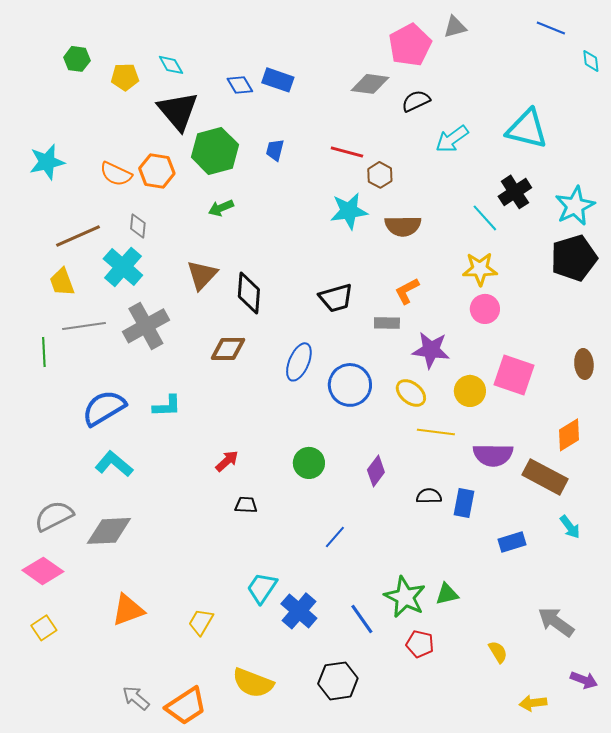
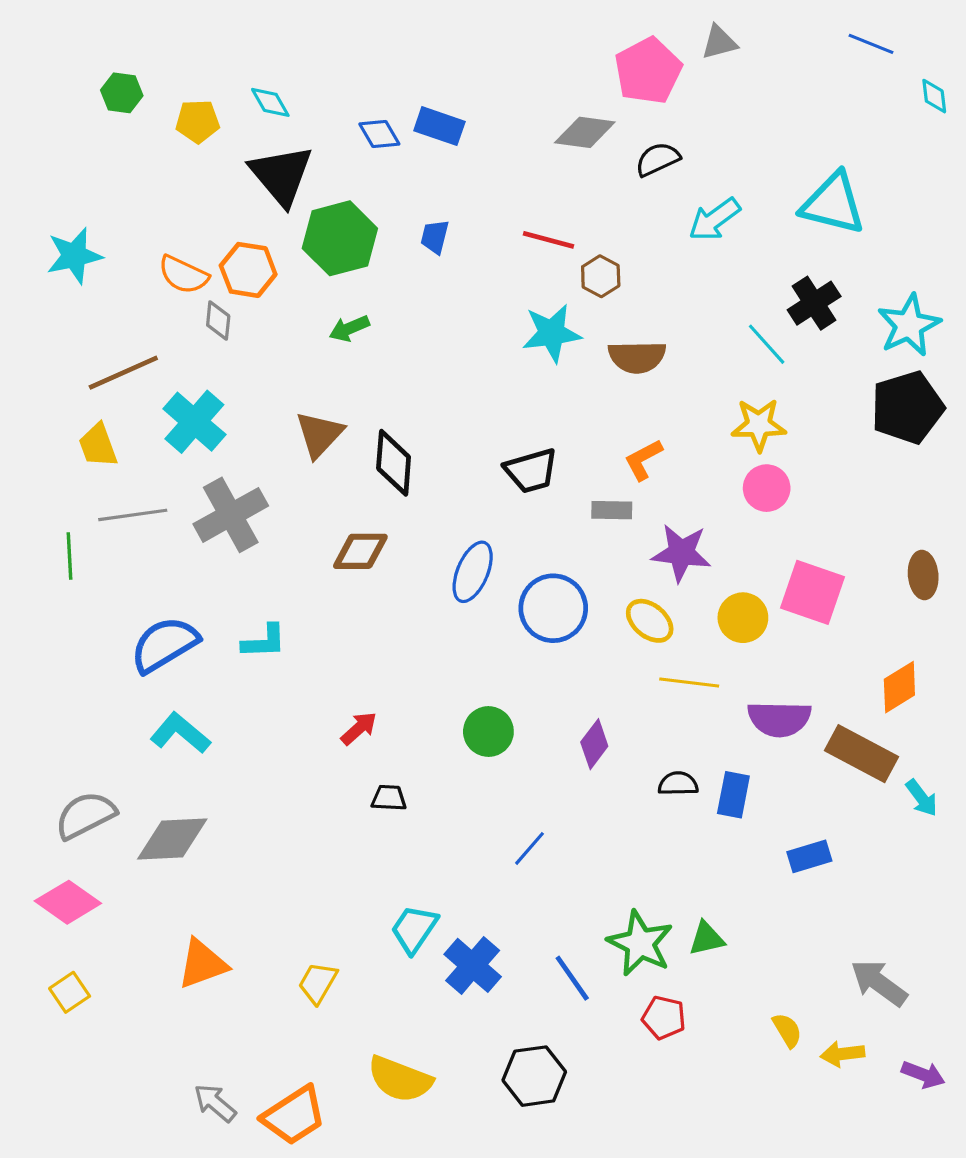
gray diamond: (138, 226) -> (218, 321), moved
cyan arrow: (570, 527) -> (922, 798), moved
yellow arrow: (533, 703) -> (843, 1054), moved

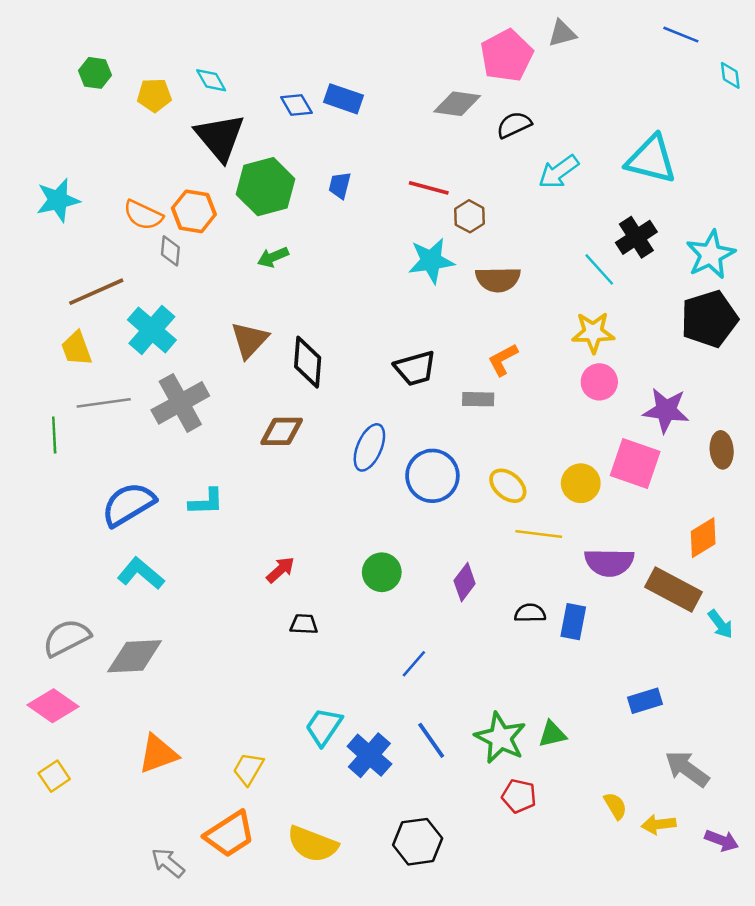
purple star: (681, 553) -> (666, 410), moved
blue rectangle: (809, 856) -> (645, 701), moved
blue line: (572, 978) -> (431, 740), moved
orange trapezoid: (294, 1116) -> (230, 834), moved

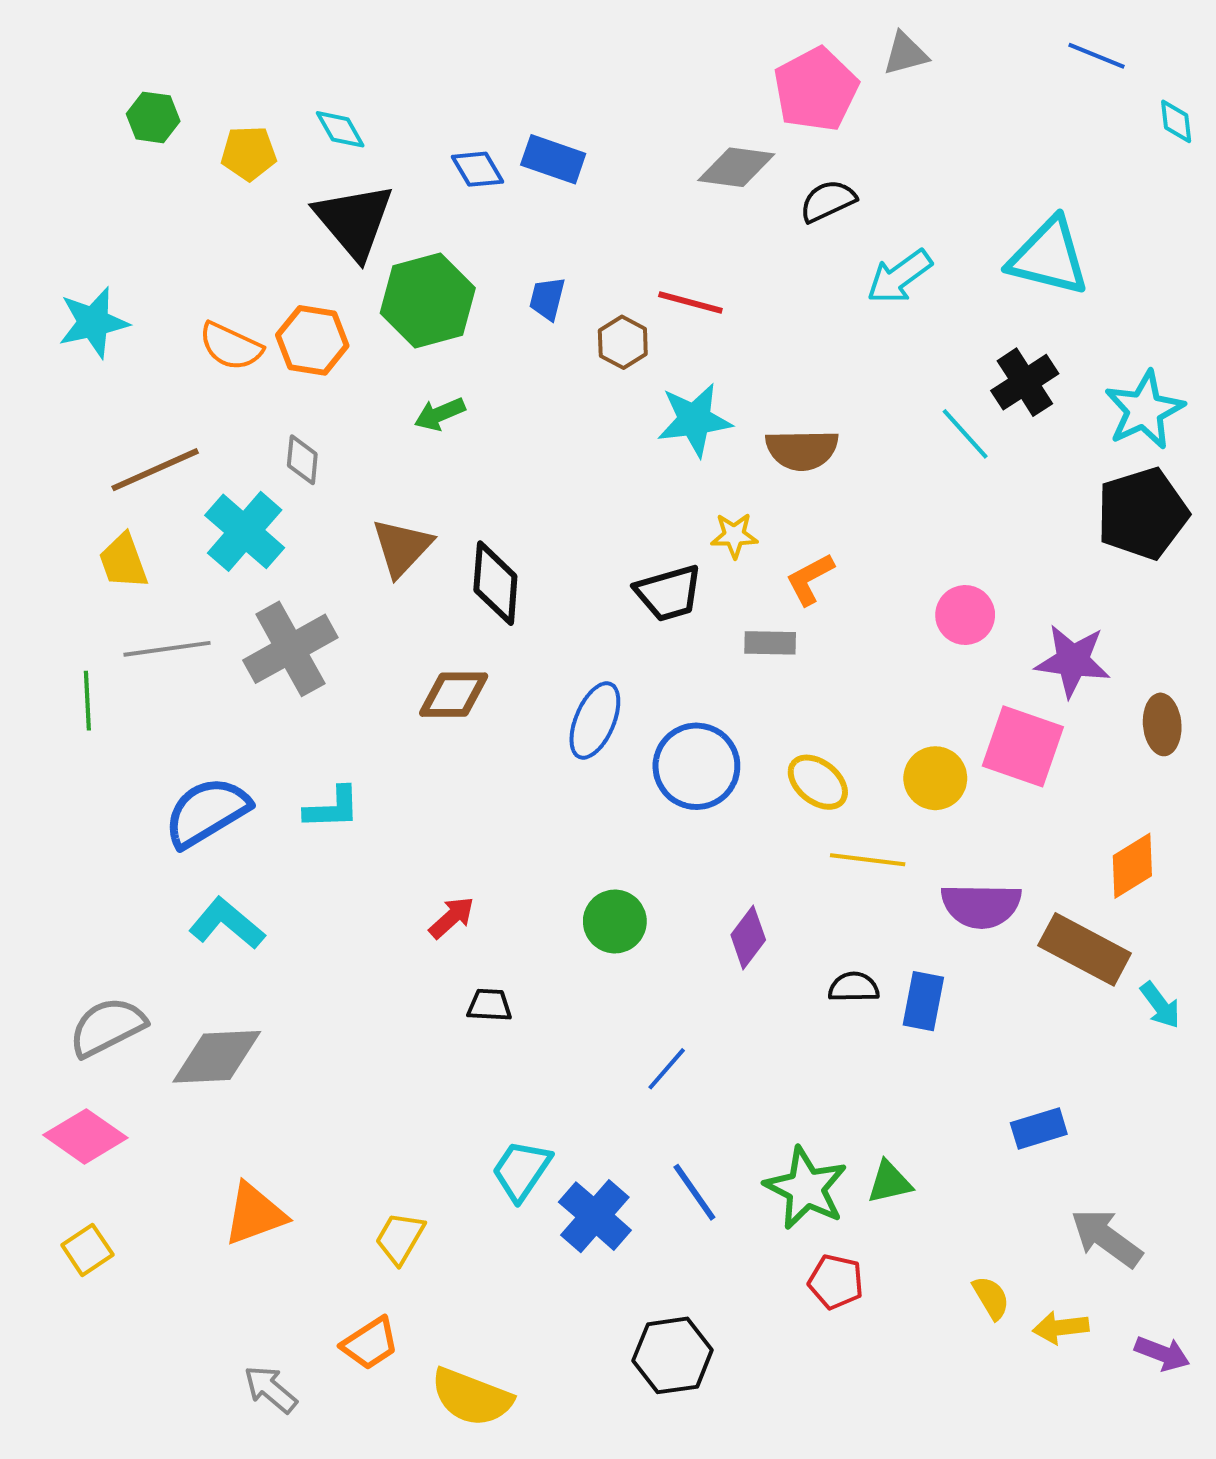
brown hexagon: (470, 216) -> (623, 342), moved
gray diamond: (170, 251) -> (302, 460), moved
yellow star: (593, 332) -> (734, 535), moved, size x0.7
orange trapezoid: (230, 834) -> (370, 1343), size x0.7
yellow semicircle: (313, 844) -> (472, 1397), moved

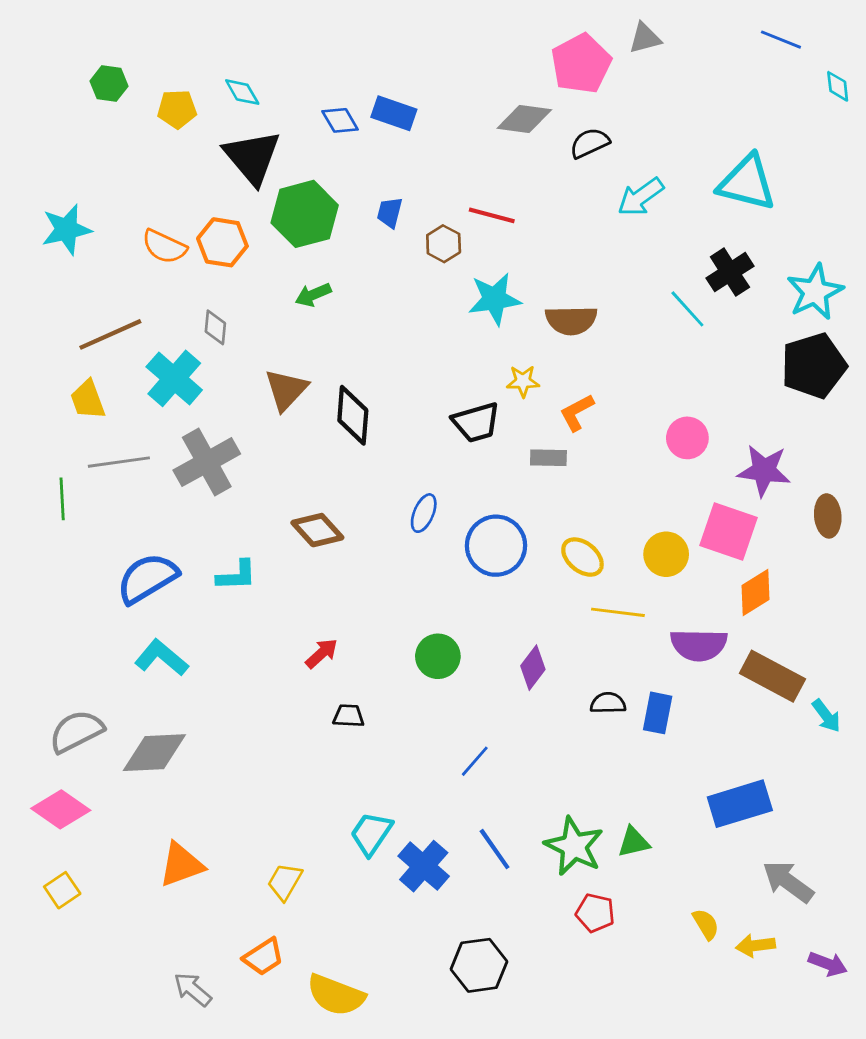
brown diamond: (454, 695) -> (317, 530), moved, turned 48
blue ellipse: (595, 720) -> (424, 513), size x0.7
orange diamond: (1132, 866) -> (755, 592), moved
blue rectangle: (1039, 1128) -> (740, 804), size x1.6

